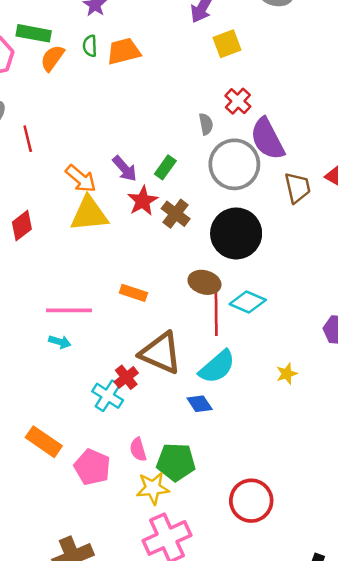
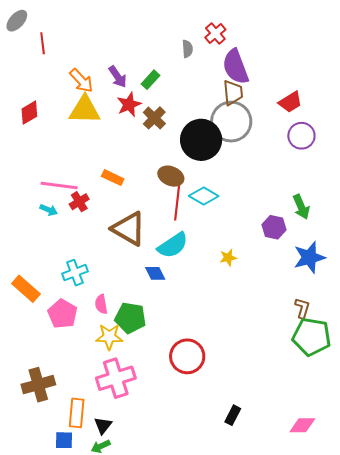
gray circle: (234, 164) -> (231, 122), moved
brown trapezoid: (298, 188) -> (233, 93), moved
red cross: (126, 377) -> (79, 202), moved
cyan cross: (108, 396) -> (75, 273), moved, turned 30

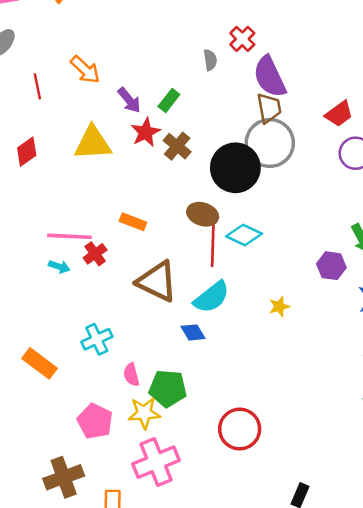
red line: (43, 43) -> (37, 86), moved
orange arrow: (81, 81) -> (85, 70), moved
pink pentagon: (62, 314) -> (95, 421), moved

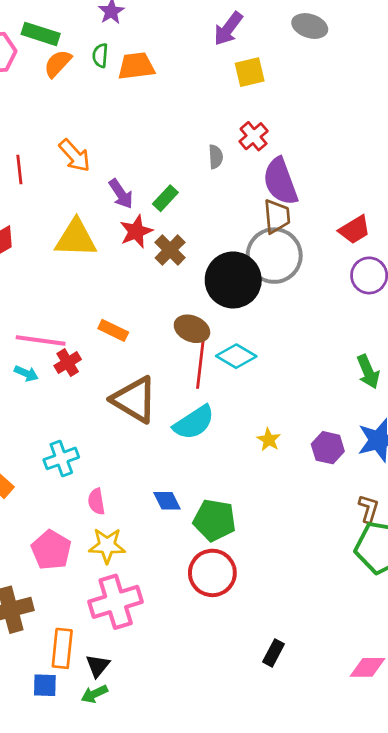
purple hexagon: (331, 266) -> (328, 448), moved
yellow star: (279, 307) -> (269, 440), turned -30
blue diamond: (193, 332) -> (167, 501), moved
green pentagon: (168, 388) -> (215, 520), moved

